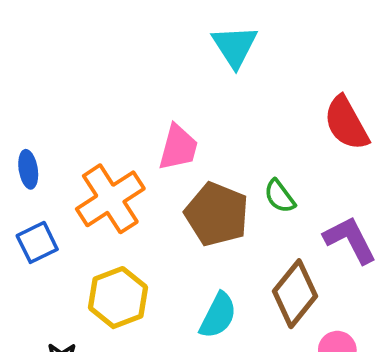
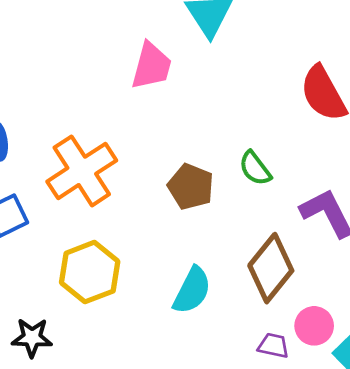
pink trapezoid: (178, 147) -> (151, 66), moved
brown pentagon: (217, 214) -> (191, 187), size x0.7

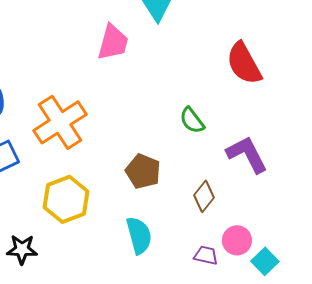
brown pentagon: (191, 187) -> (143, 171), moved
brown diamond: (271, 268) -> (204, 196), size x0.6
cyan semicircle: (192, 290) -> (139, 235), moved, turned -42

